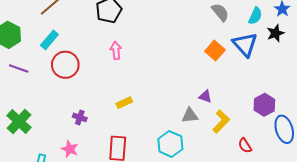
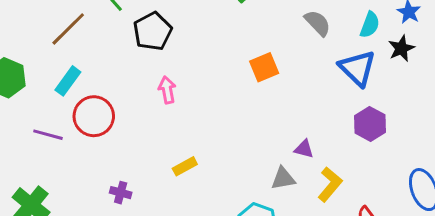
orange square: (215, 51) -> (264, 67), moved, turned 30
purple line: (19, 68) -> (48, 135), moved
purple hexagon: (264, 105) -> (370, 124), moved

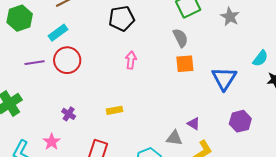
gray semicircle: (318, 23) -> (180, 38), moved
blue triangle: (357, 68) -> (224, 78), moved
pink arrow: (167, 90) -> (131, 60), moved
purple line: (48, 135) -> (35, 63), turned -42

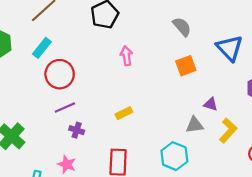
gray semicircle: (180, 38) -> (182, 27), moved
purple line: (35, 63) -> (65, 107), moved
orange square: (185, 64) -> (186, 66), moved

